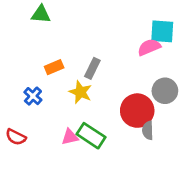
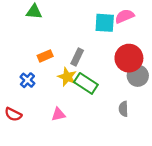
cyan square: (162, 31) -> (105, 23), moved
pink semicircle: (149, 47) -> (125, 16), moved
red circle: (137, 111) -> (129, 58), moved
green rectangle: (91, 136) -> (86, 83), moved

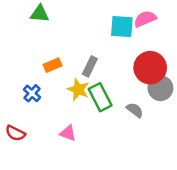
green rectangle: (86, 83) -> (100, 97), turned 30
gray semicircle: (123, 109) -> (135, 110), moved, turned 128
pink triangle: (58, 114) -> (68, 133), turned 32

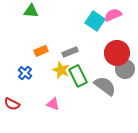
cyan square: (122, 27) -> (95, 21), turned 30
gray rectangle: (90, 66) -> (70, 52), turned 42
gray semicircle: (135, 110) -> (105, 86), size x1.6

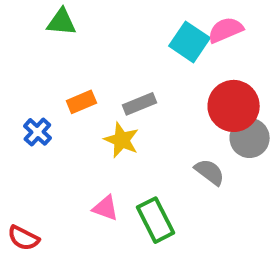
blue cross: (25, 73) -> (37, 132), moved
green rectangle: (78, 76) -> (156, 220), moved
gray semicircle: (105, 86) -> (210, 172), size x0.7
red semicircle: (12, 104) -> (23, 238), moved

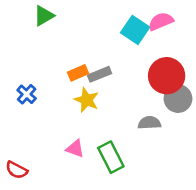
green triangle: (61, 22) -> (44, 16), turned -35
orange rectangle: (81, 102) -> (78, 73), moved
gray semicircle: (210, 172) -> (149, 123), turned -40

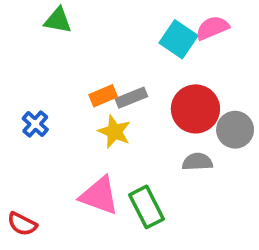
green triangle: (44, 16) -> (58, 20), turned 40
red circle: (167, 76) -> (195, 109), moved
pink triangle: (75, 149) -> (99, 196), size x1.6

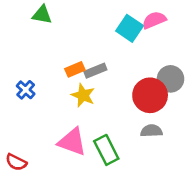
red circle: (195, 109) -> (150, 95), moved
gray circle: (235, 130) -> (171, 79), moved
gray semicircle: (197, 162) -> (151, 131), moved

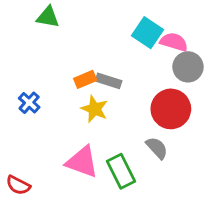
pink semicircle: (154, 20) -> (174, 42), moved, turned 40
gray rectangle: (95, 71) -> (109, 81), turned 40
gray circle: (171, 79) -> (188, 67), moved
gray semicircle: (151, 131) -> (157, 148), moved, turned 50

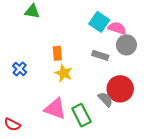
orange rectangle: (85, 79) -> (57, 53), turned -72
gray rectangle: (109, 81) -> (100, 55), moved
red circle: (171, 109) -> (120, 89), moved

